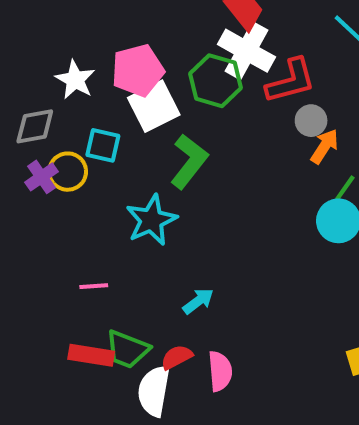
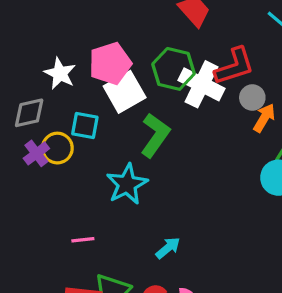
white cross: (246, 51) -> (201, 84), moved

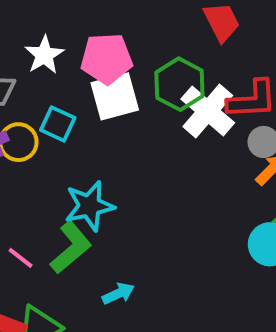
green L-shape: (155, 135) -> (71, 248), moved
pink line: (83, 240) -> (21, 258), turned 30

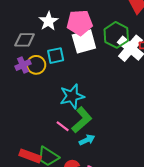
cyan square: (58, 124) -> (56, 56), turned -36
green L-shape: (71, 248) -> (82, 120), moved
pink line: (21, 258) -> (63, 126), moved

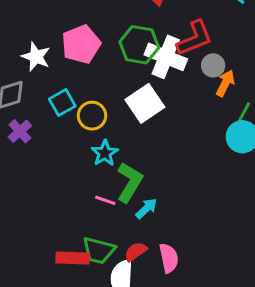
white square: (84, 41) -> (145, 103), moved
yellow circle: (36, 65) -> (92, 116), moved
cyan star: (72, 96) -> (105, 153), size x0.7

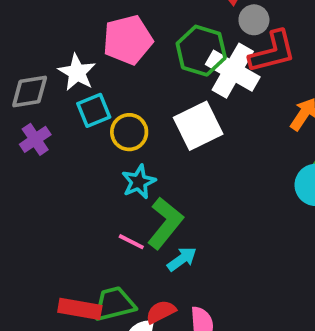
white star: (36, 57) -> (77, 72), moved
gray circle: (213, 65) -> (254, 20), moved
green trapezoid: (99, 250) -> (114, 304), turned 144

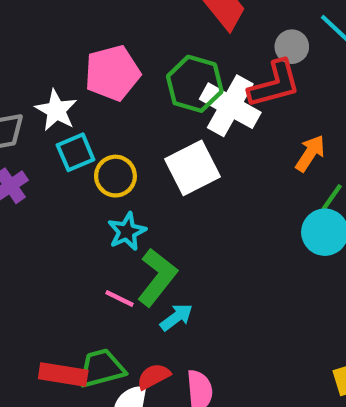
gray circle: (254, 20) -> (292, 47), moved

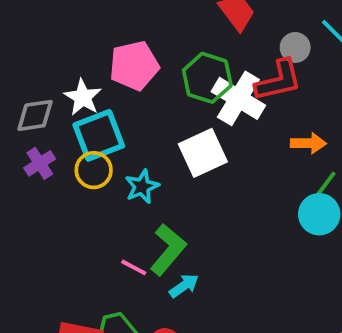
cyan square: (76, 152) -> (99, 135), size x1.5
orange arrow: (310, 153) -> (308, 143), turned 56
yellow circle: (115, 176) -> (94, 170), moved
cyan star: (127, 231) -> (142, 187), moved

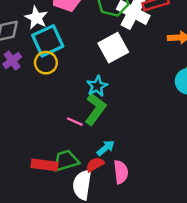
cyan star: (142, 187) -> (97, 86), moved
cyan arrow: (184, 286) -> (106, 148), moved

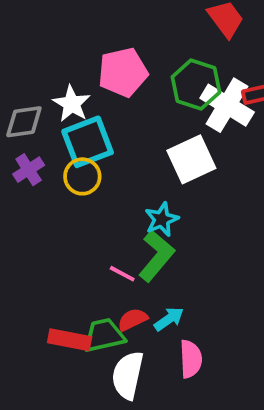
red semicircle: (95, 164) -> (133, 320), moved

